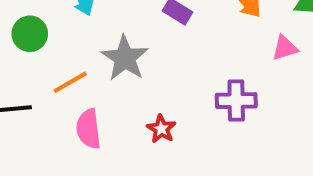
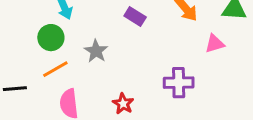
green circle: (30, 34) -> (51, 38), moved
gray star: (125, 58) -> (96, 51), size x0.7

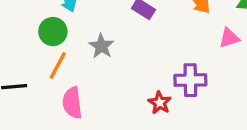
orange line: (55, 69) -> (58, 66), turned -32
red star: (123, 104) -> (160, 103), moved

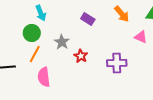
pink triangle: (229, 38) -> (141, 37), turned 40
red star: (160, 103) -> (81, 56), moved

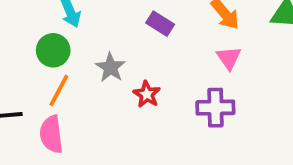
pink triangle: (141, 37) -> (229, 58), moved, turned 32
pink semicircle: (44, 77) -> (51, 134), moved

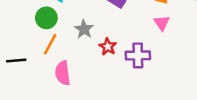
purple cross: (215, 108) -> (138, 55), moved
pink semicircle: (51, 134) -> (63, 73), moved

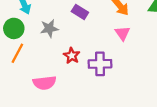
gray star: (84, 29) -> (49, 28), moved, turned 30
pink semicircle: (63, 73) -> (45, 83), moved, turned -90

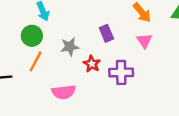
purple rectangle: (80, 12) -> (106, 33), moved, turned 35
gray star: (49, 28) -> (70, 47), moved

